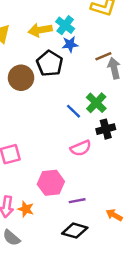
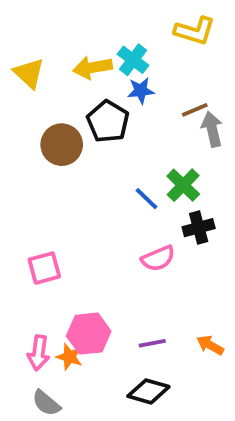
pink hexagon: (51, 183) -> (89, 334), moved
orange arrow: (114, 215) -> (210, 345), moved

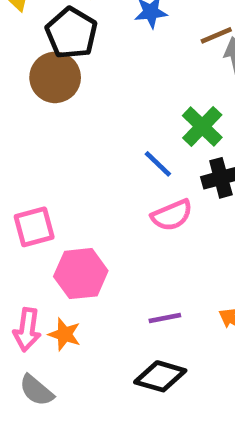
black pentagon: (108, 121) -> (71, 33), moved
blue line: (147, 199) -> (158, 164), moved
pink hexagon: (89, 334) -> (81, 274), moved

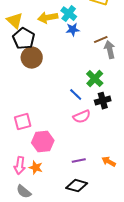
black pentagon: (71, 33) -> (24, 39), moved

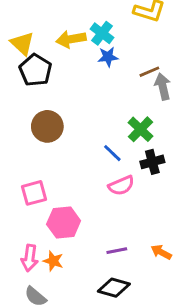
brown circle: (32, 58) -> (47, 126), moved

